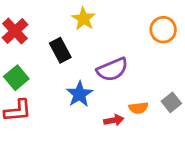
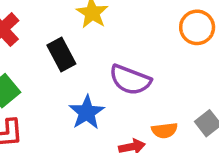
purple semicircle: (112, 69) -> (130, 80), turned 44

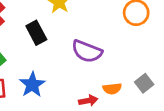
blue star: (87, 112) -> (32, 85), moved

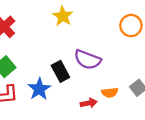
black rectangle: (36, 33) -> (60, 71), moved

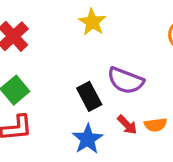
blue star: (39, 89) -> (88, 139), moved
red arrow: (89, 103) -> (127, 125), moved, turned 56

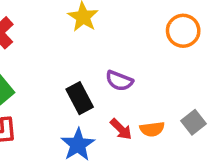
purple semicircle: (125, 81) -> (119, 81), size x0.7

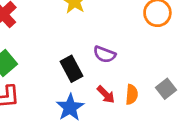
orange semicircle: (152, 129) -> (132, 95), turned -78

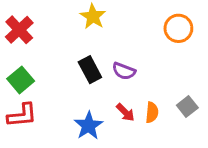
black rectangle: (71, 69) -> (90, 70), moved

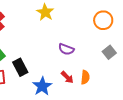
black rectangle: (90, 70) -> (20, 67), moved
gray square: (187, 106) -> (109, 52), moved

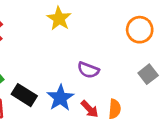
black rectangle: (20, 67) -> (24, 95), turned -30
blue star: (42, 86) -> (60, 98), moved

